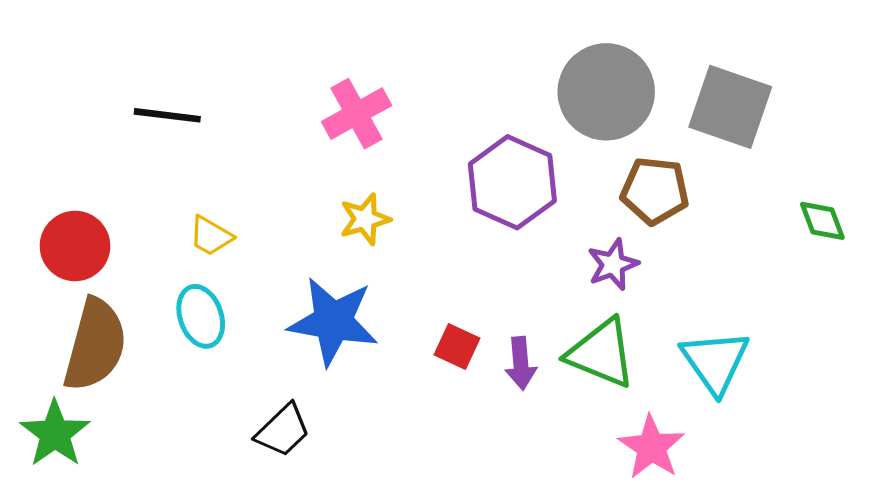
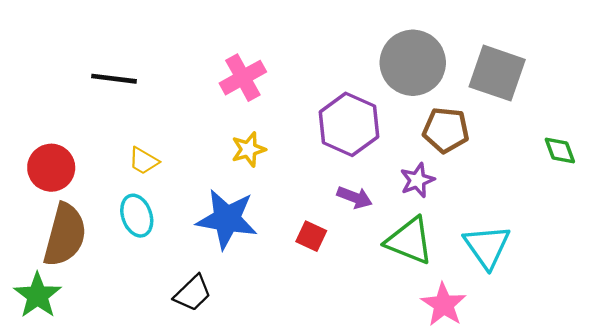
purple arrow: (521, 363) -> (355, 197), moved, turned -64

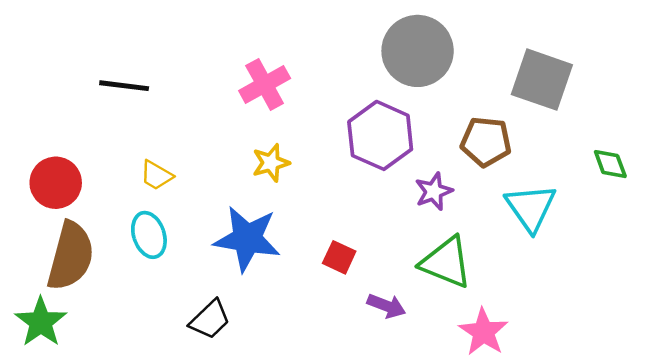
gray circle: (413, 63) -> (418, 51), moved
purple star: (417, 180) -> (434, 191), moved
purple arrow: (355, 197) -> (386, 306), moved
cyan triangle: (487, 246) -> (531, 208), moved

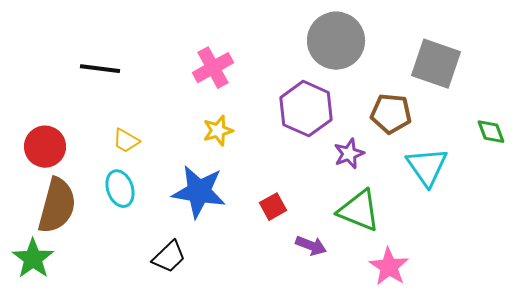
red square: (339, 257) -> (273, 207), turned 36

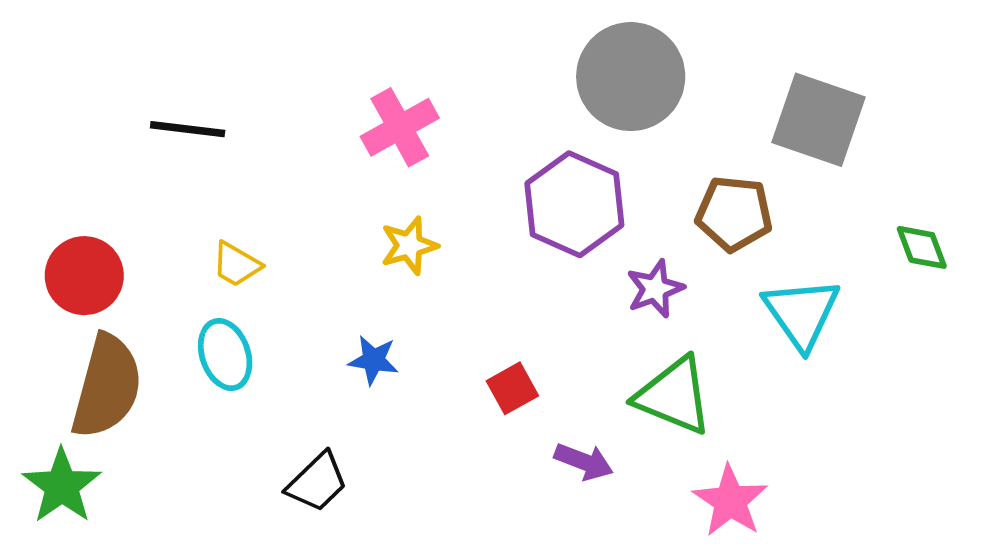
blue star: (199, 192) -> (373, 360), size x0.5

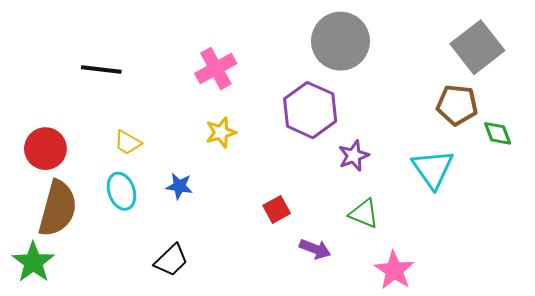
gray square: (818, 120) -> (477, 47), moved, turned 33
brown pentagon: (734, 214) -> (457, 105), moved
blue star: (373, 360) -> (179, 186), moved
green triangle: (674, 396) -> (364, 213), size x0.7

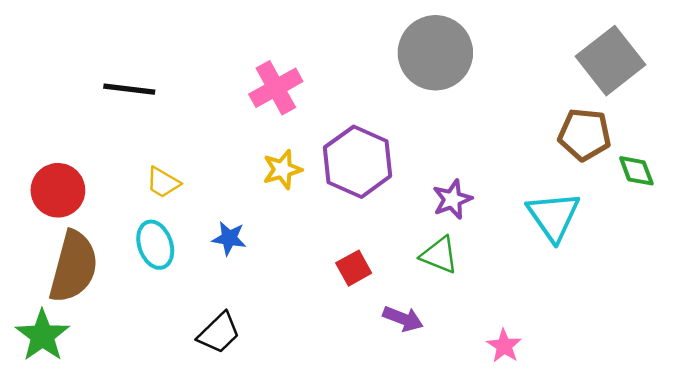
purple hexagon: (310, 110) -> (358, 162), moved
green triangle: (364, 213) -> (439, 255), moved
pink star: (394, 270) -> (504, 346), size x0.7

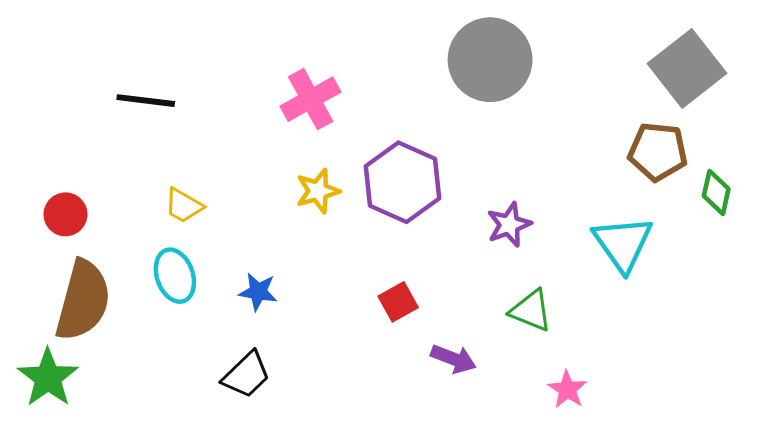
green diamond: (636, 171) -> (716, 192), turned 33
red circle: (58, 190) -> (65, 214), size x0.7
blue star: (229, 238) -> (258, 292), moved
green triangle: (439, 255) -> (531, 311), moved

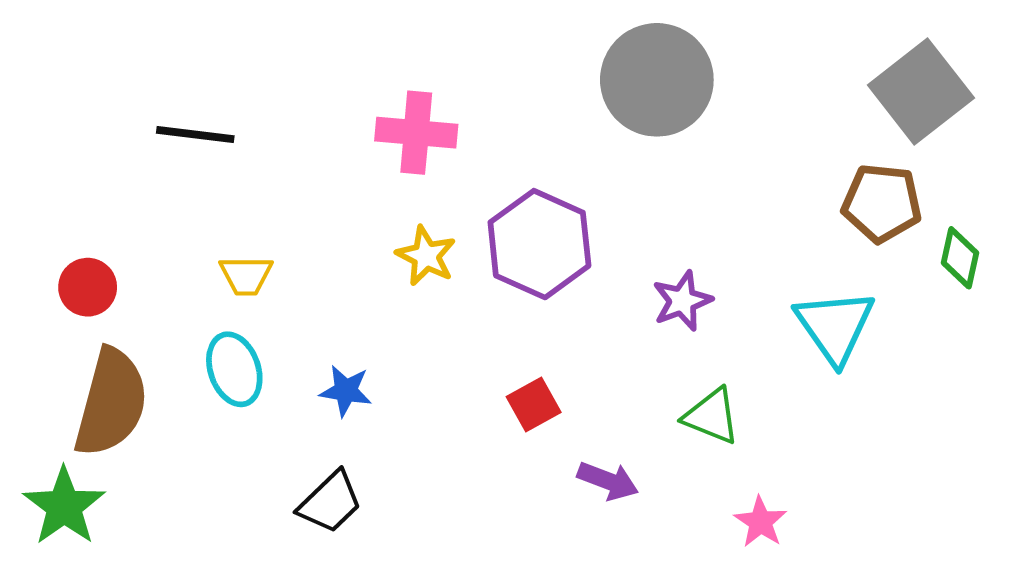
pink cross: (311, 99) -> (416, 133), turned 34
yellow star: (318, 191) -> (426, 256), turned -30
yellow trapezoid: (184, 206) -> (246, 275), turned -30

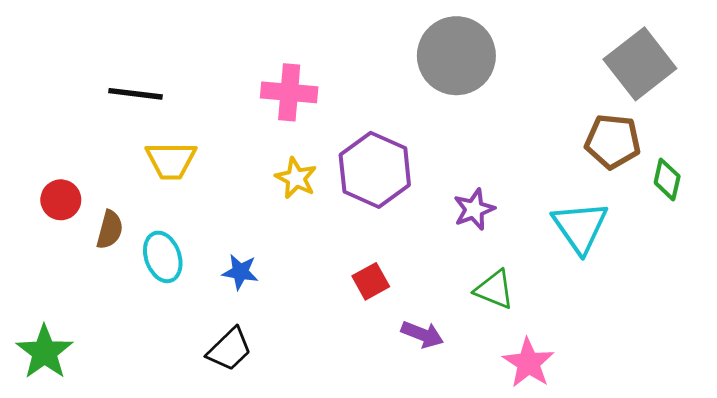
yellow trapezoid: (246, 275) -> (171, 160), moved, size x1.4
brown semicircle: (111, 403) -> (110, 230), moved, size x0.5
pink star: (761, 522) -> (528, 363), size x1.4

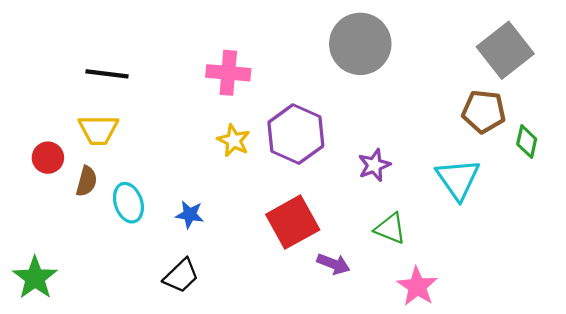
yellow trapezoid: (171, 160) -> (98, 130), moved
red square: (371, 281) -> (293, 222), size x1.8

